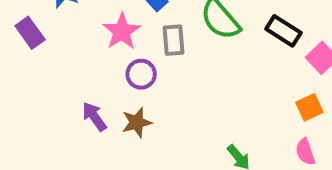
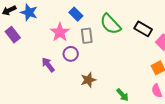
purple arrow: (94, 117) -> (48, 65), moved
brown star: (137, 122) -> (88, 80), moved

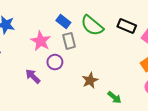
blue rectangle: (76, 14) -> (63, 21), moved
brown star: (88, 80) -> (90, 80), moved

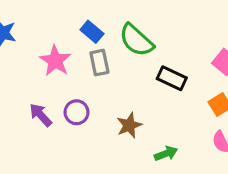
black rectangle: (127, 26) -> (172, 78), moved
purple circle: (55, 62) -> (77, 112), moved
green arrow: (114, 97) -> (166, 154), turned -64

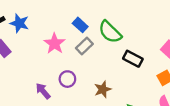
gray rectangle: (99, 63) -> (84, 46), turned 56
purple arrow: (41, 115) -> (43, 91), moved

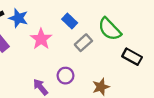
blue rectangle: (80, 25) -> (70, 21), moved
pink star: (55, 44) -> (41, 39), moved

